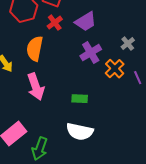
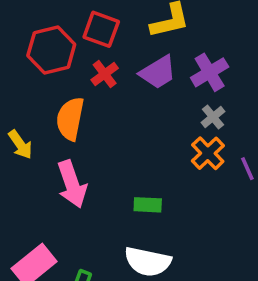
gray cross: (128, 44) -> (213, 117), moved
purple cross: (91, 53) -> (210, 72), moved

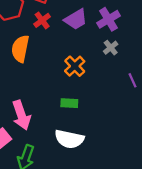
orange cross: (208, 153) -> (75, 66), moved
pink arrow: (72, 184) -> (21, 115), moved

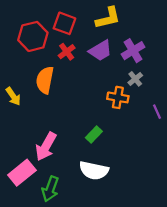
orange cross: (75, 66) -> (118, 97), moved, turned -36
green rectangle: (69, 103) -> (94, 134), turned -49
pink arrow: (21, 115) -> (46, 146), turned 48

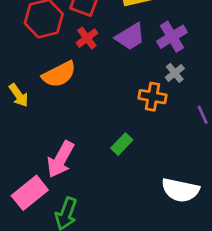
orange semicircle: (45, 80) -> (59, 74), turned -128
white semicircle: (94, 170) -> (180, 190), moved

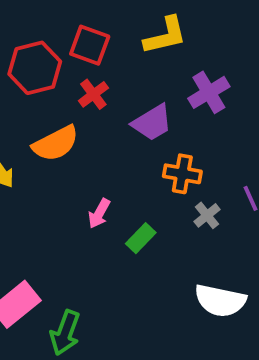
purple trapezoid: (130, 37) -> (152, 123), moved
gray cross: (175, 73) -> (207, 215), moved
pink arrow: (60, 159) -> (99, 214), moved, size x0.6

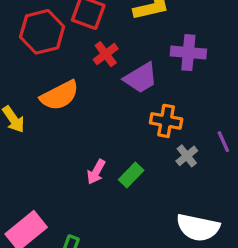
purple cross: (209, 92) -> (188, 53), turned 36
red cross: (93, 94) -> (106, 54), moved
pink arrow: (99, 214) -> (96, 172), moved

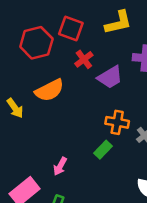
orange cross: (166, 121) -> (117, 122), moved
pink arrow: (96, 172) -> (60, 166), moved

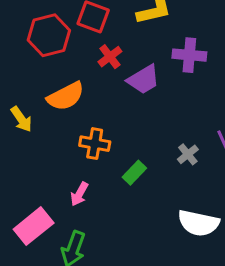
orange cross: (117, 122) -> (95, 144), moved

